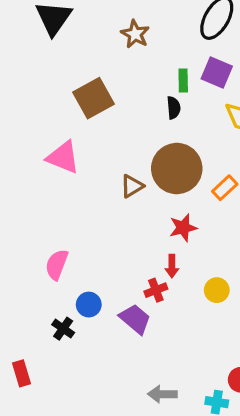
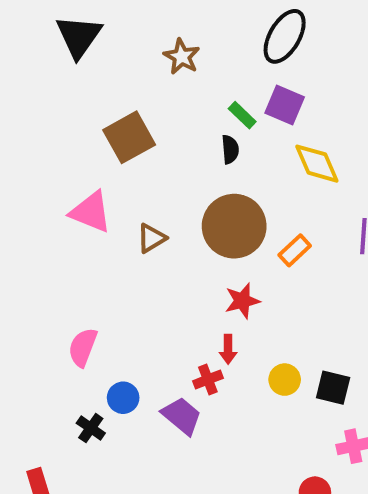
green rectangle: (183, 80) -> (242, 115), turned -45
brown triangle: (132, 186) -> (151, 238), moved

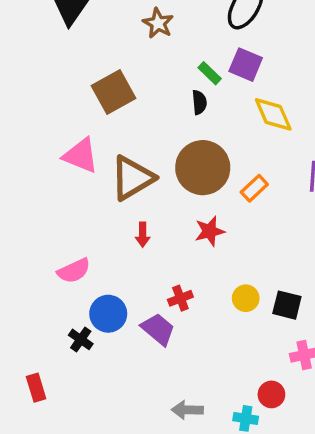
brown triangle: (151, 238) -> (132, 178), size x1.8
pink semicircle: (83, 347) -> (74, 271), turned -136
red arrow: (228, 349) -> (143, 235), moved
blue circle: (123, 398) -> (108, 314), size x1.4

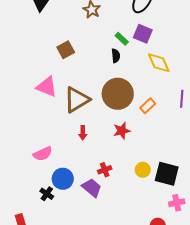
brown square: (113, 92) -> (66, 50), size x0.7
black square: (287, 305) -> (167, 174), size x1.4

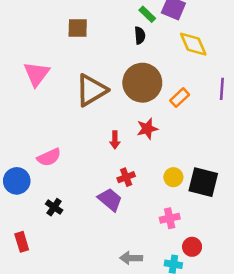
brown square: (66, 50) -> (78, 28), turned 30
pink triangle: (47, 87) -> (37, 74), moved, turned 45
red arrow: (83, 133) -> (115, 140), moved
blue circle: (63, 179) -> (17, 181), moved
pink cross: (177, 203) -> (170, 218), moved

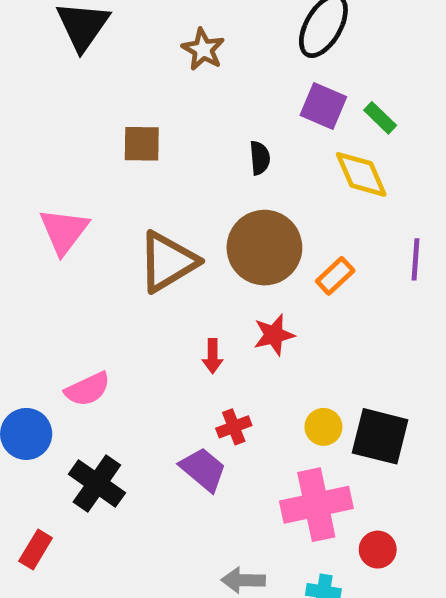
green rectangle: (147, 14) -> (380, 118), moved
black cross: (54, 207) -> (97, 483), size x1.6
pink cross: (170, 218) -> (316, 505), size x1.8
red rectangle: (22, 242) -> (36, 550), turned 48
red circle: (192, 247) -> (378, 550), moved

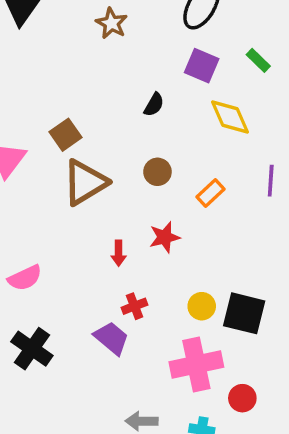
green rectangle: (380, 118) -> (258, 60), moved
brown square: (142, 144) -> (66, 135), moved, turned -36
black semicircle: (260, 158) -> (154, 105), turned 35
brown circle: (264, 248) -> (157, 172), size x0.5

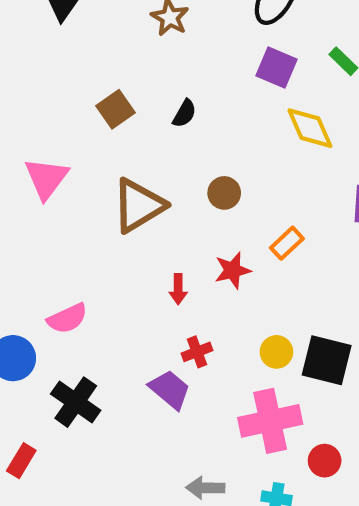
black semicircle: (154, 105) -> (184, 114), moved
brown square: (66, 135) -> (115, 109), moved
orange rectangle: (211, 193) -> (287, 243), moved

